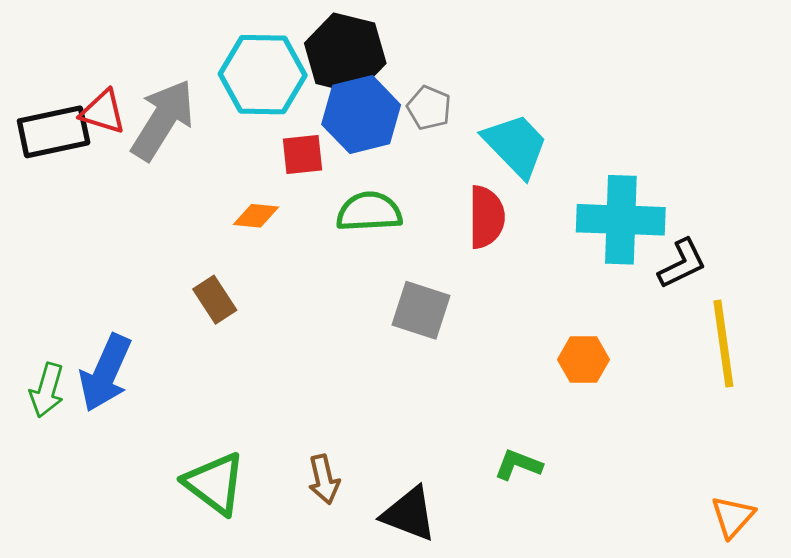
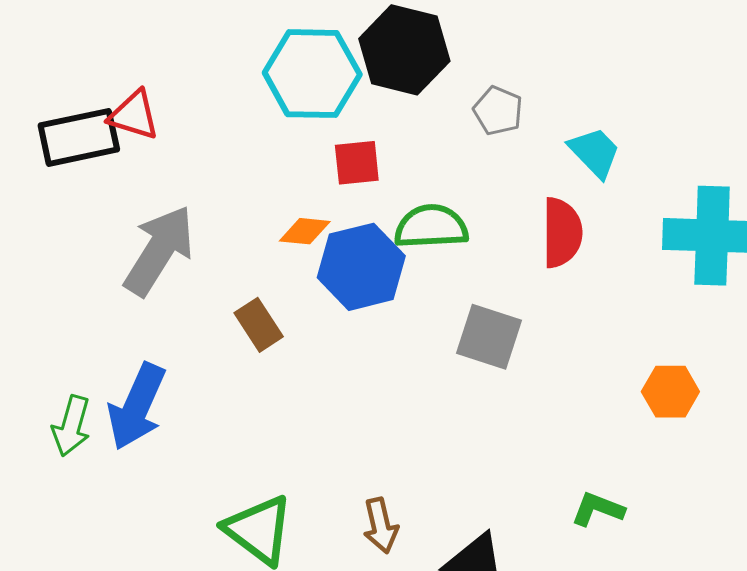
blue hexagon: (361, 115) -> (361, 267), moved
gray arrow: (163, 120) -> (159, 250), moved
cyan trapezoid: (516, 145) -> (595, 152), size x0.7

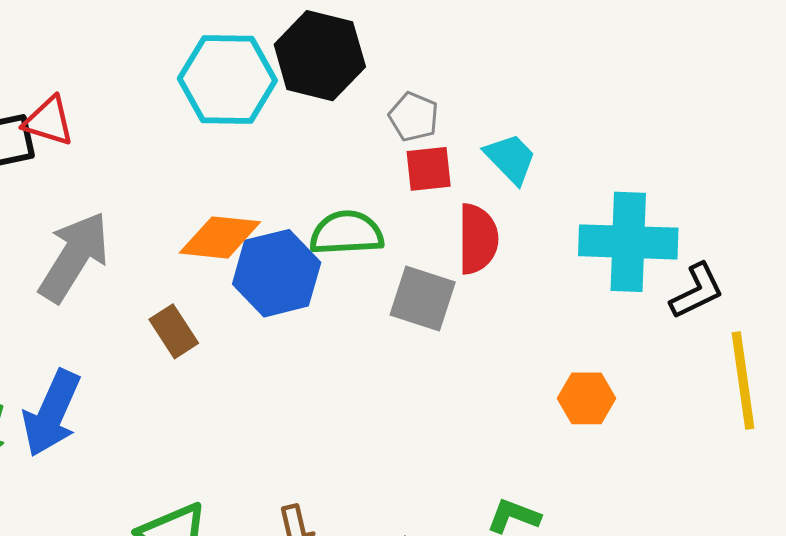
red square: (357, 163) -> (429, 169), moved
orange diamond: (305, 231) -> (220, 237), size x1.6
gray square: (489, 337) -> (423, 299), moved

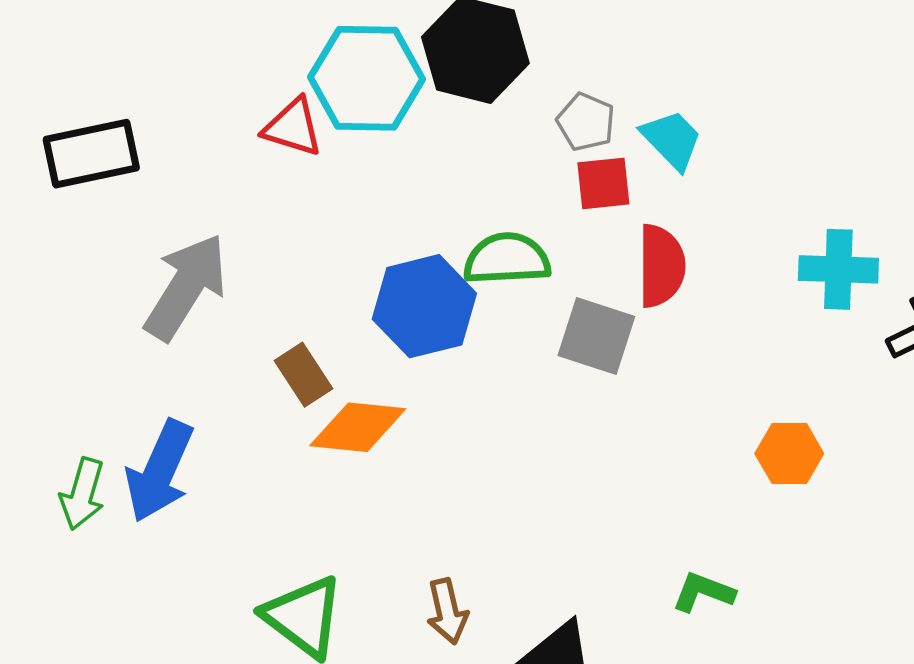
red triangle: (49, 121) -> (293, 127), moved
cyan trapezoid: (511, 158) -> (672, 140), moved
orange diamond: (220, 237) -> (358, 427), moved
cyan cross: (628, 242) -> (838, 269), size x0.7

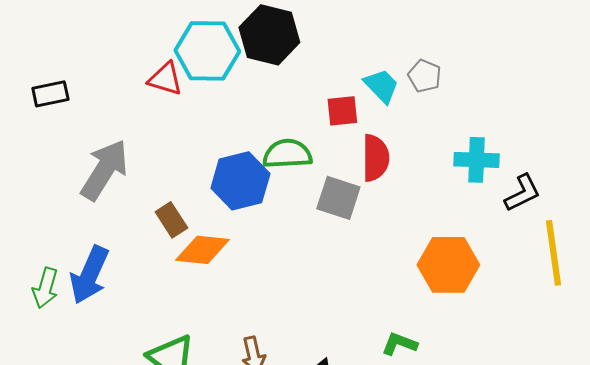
gray pentagon: (586, 122) -> (424, 76), moved
black rectangle: (91, 154) -> (50, 94), size x0.7
orange hexagon: (789, 454) -> (448, 265), size x1.6

